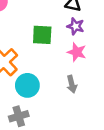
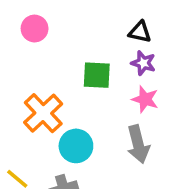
gray arrow: (72, 84) -> (138, 144), size x1.5

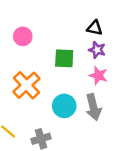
pink circle: (35, 29) -> (23, 36), moved
cyan circle: (76, 146) -> (64, 106), moved

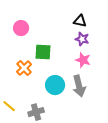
green square: (64, 58) -> (43, 52), moved
orange cross: (26, 85) -> (24, 68), size x0.7

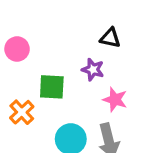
purple star: (82, 39) -> (93, 70), moved

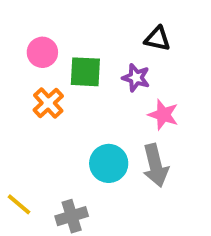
green square: (52, 87) -> (85, 72), moved
orange cross: (22, 112) -> (48, 103), moved

